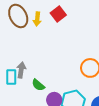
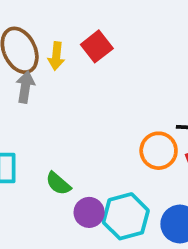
gray arrow: (21, 70) -> (25, 87), moved

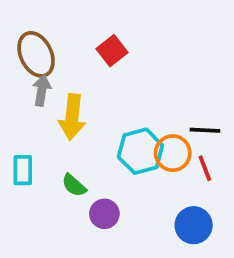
yellow arrow: (56, 56) -> (72, 117), moved, size x1.6
cyan hexagon: (126, 216) -> (140, 151), moved

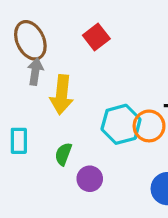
green semicircle: (74, 185) -> (63, 154), turned 70

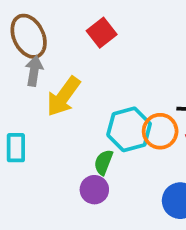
yellow arrow: (62, 95) -> (63, 97), turned 30
green semicircle: (63, 154) -> (103, 162), moved

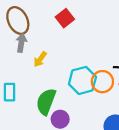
yellow arrow: (63, 97) -> (40, 59), size x0.6
green semicircle: (103, 162) -> (46, 102), moved, size x1.6

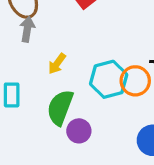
yellow arrow: (40, 59) -> (57, 64), moved

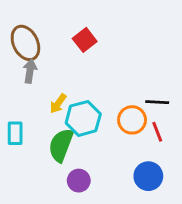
cyan hexagon: (109, 79) -> (83, 118), moved
purple circle: (79, 131) -> (79, 181), moved

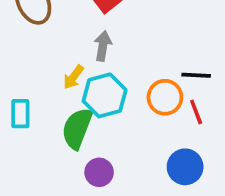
gray arrow: (30, 71) -> (103, 46), moved

